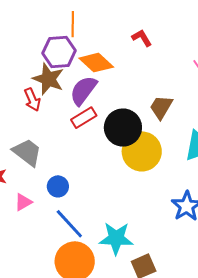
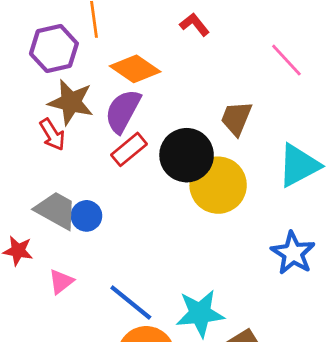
purple hexagon: (59, 52) -> (54, 49), moved
blue circle: (58, 186) -> (86, 216), moved

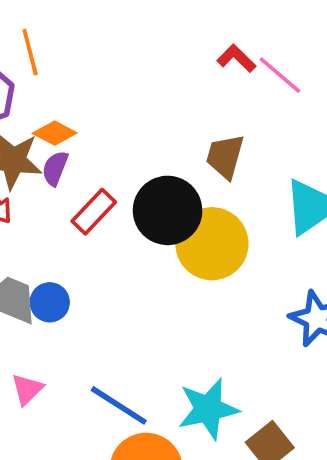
red L-shape: (194, 24) -> (236, 58), moved
orange diamond: (135, 69) -> (55, 133), moved, size x0.7
purple semicircle: (123, 111) -> (55, 168), moved, size x0.6

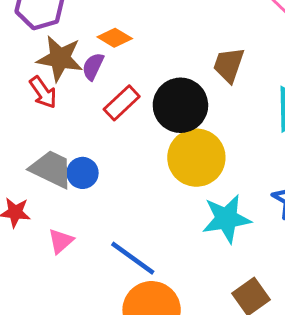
orange diamond: (55, 133) -> (115, 38), moved
yellow circle: (212, 244) -> (196, 158), moved
cyan star: (208, 409) -> (226, 219), moved

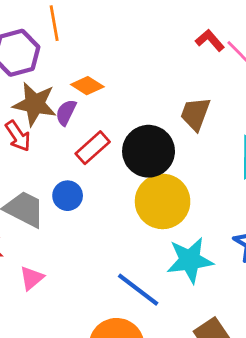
blue circle: (83, 173) -> (68, 196), moved
blue line: (133, 258) -> (138, 290), moved

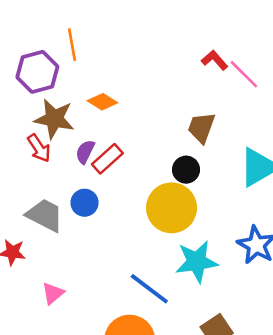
purple semicircle: (66, 112) -> (85, 152), moved
black circle: (149, 151) -> (186, 170), moved, size x0.6
pink triangle: (32, 278) -> (53, 293), moved

